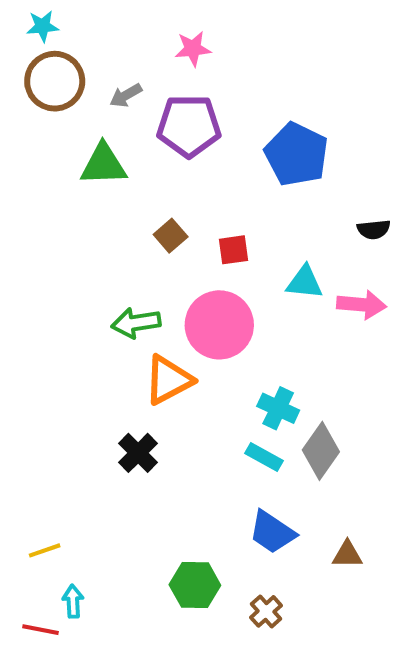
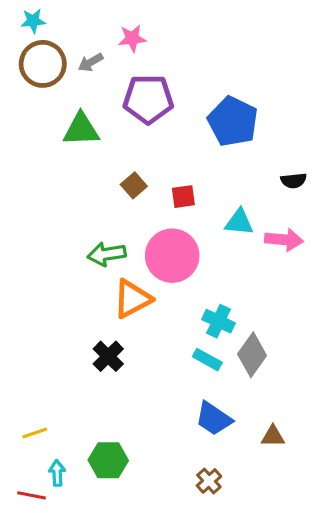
pink star: (193, 49) -> (132, 38), moved
gray arrow: (126, 95) -> (91, 62), moved
green hexagon: (195, 585) -> (108, 460), moved

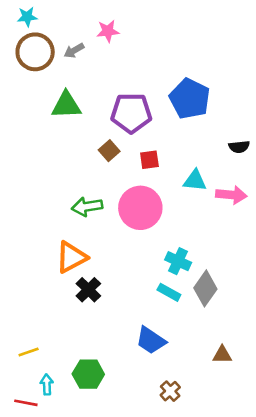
purple pentagon: (148, 99) -> (131, 113), moved
orange triangle: (132, 299) -> (71, 257), moved
blue trapezoid: (214, 419) -> (151, 340), moved

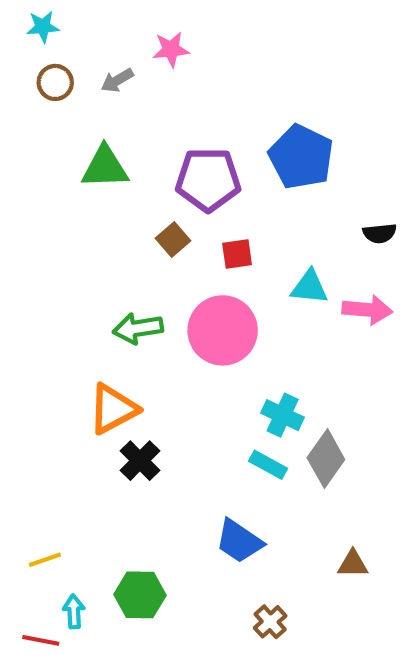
brown circle: (35, 52) -> (55, 82), size x0.6

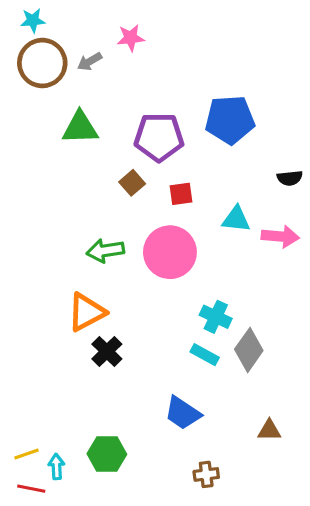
brown circle: (55, 82) -> (42, 63), size x1.8
blue pentagon: (301, 157) -> (230, 120), turned -30
yellow line: (45, 560) -> (27, 454), moved
brown cross: (270, 622) -> (206, 474), turned 35

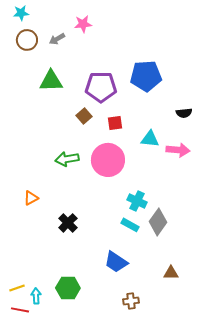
brown circle: (42, 63) -> (27, 40), size x0.7
orange triangle: (86, 312) -> (31, 198), moved, size x0.6

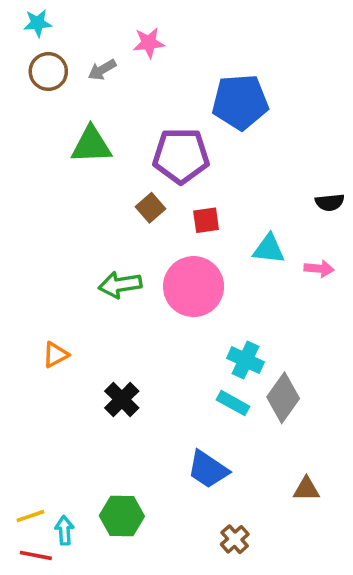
blue pentagon: (146, 76) -> (240, 102), moved
pink arrow: (178, 150) -> (319, 269), size x0.7
brown cross: (131, 301) -> (235, 539), turned -35

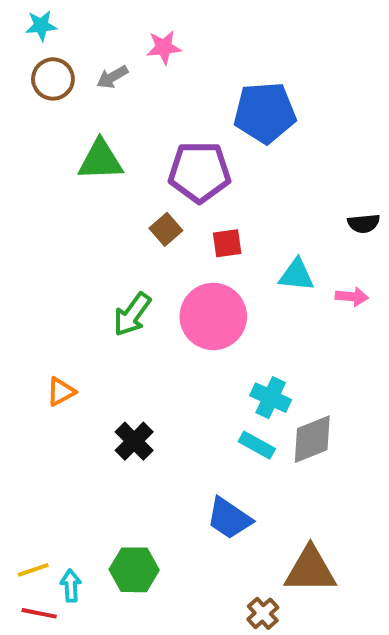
green arrow: (120, 285) -> (132, 314), turned -45
gray diamond: (283, 398) -> (312, 439), turned 33
brown triangle: (306, 489) -> (310, 570), moved, size x1.8
brown cross: (235, 539) -> (263, 613), moved

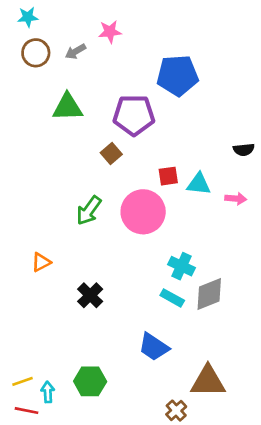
red square: (227, 243) -> (168, 176), moved

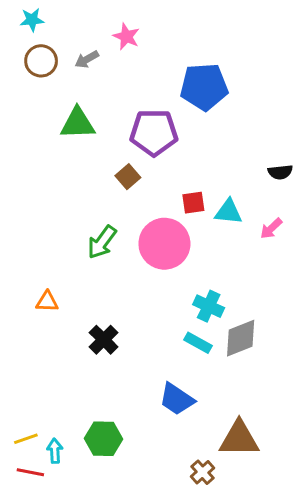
pink star: (110, 32) -> (126, 36), turned 30
pink arrow: (236, 199) -> (271, 228), turned 132
orange triangle: (41, 262) -> (47, 302), turned 30

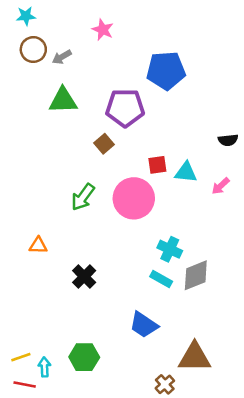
gray arrow: (87, 59) -> (62, 57), moved

